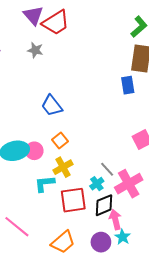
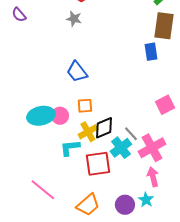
gray star: (35, 50) -> (74, 19), moved
orange square: (60, 141) -> (85, 106), turned 35
cyan cross: (97, 184) -> (121, 148), size x1.5
black diamond: (104, 205) -> (104, 128), moved
pink arrow: (115, 220) -> (153, 177), moved

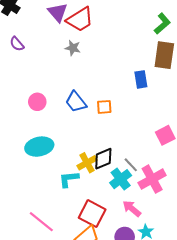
blue rectangle: (151, 52) -> (141, 79), moved
orange square: (85, 106) -> (104, 107), moved
pink circle: (60, 116) -> (37, 102), moved
red square: (98, 164) -> (92, 214), moved, turned 36
pink arrow: (153, 177) -> (132, 209), moved, turned -36

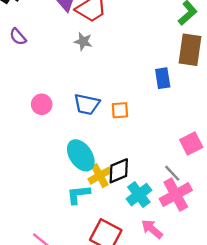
blue trapezoid: (76, 102) -> (87, 104), turned -40
cyan ellipse: (39, 147) -> (81, 155), moved, turned 68
gray line: (131, 165) -> (172, 173), moved

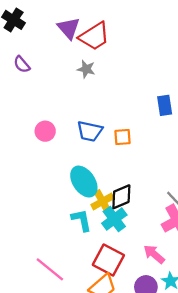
cyan L-shape: (78, 195) -> (81, 220), turned 85
cyan cross: (139, 195) -> (114, 219), moved

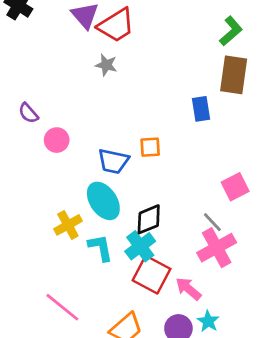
purple semicircle: (22, 64) -> (28, 113), moved
blue trapezoid: (90, 131) -> (113, 161), moved
yellow cross: (103, 201) -> (68, 225), moved
red square: (108, 260) -> (152, 275), moved

